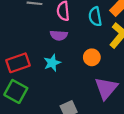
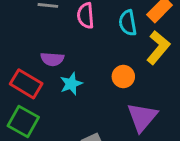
purple semicircle: (59, 35) -> (52, 59), moved
red rectangle: (18, 63) -> (26, 84), turned 50

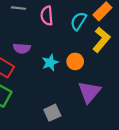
cyan semicircle: (128, 23) -> (78, 21), turned 42
cyan star: (71, 84) -> (50, 63), moved

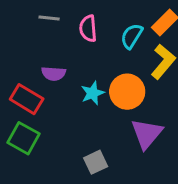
orange circle: (75, 61) -> (127, 92), size x1.5

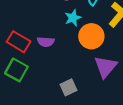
purple semicircle: (54, 74) -> (46, 42), moved
cyan star: (93, 93) -> (73, 18), moved

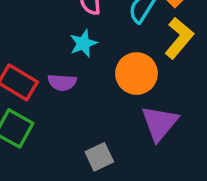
cyan star: (73, 18) -> (83, 43), moved

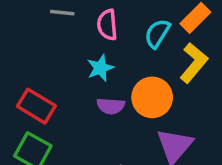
purple semicircle: (62, 82) -> (111, 106), moved

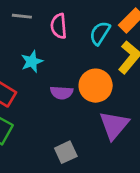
cyan star: (100, 68) -> (32, 61), moved

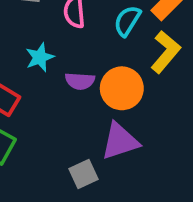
purple semicircle: (62, 93) -> (80, 81), moved
purple triangle: (114, 125) -> (120, 141), moved, turned 32

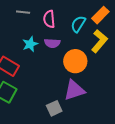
purple semicircle: (80, 81) -> (52, 43), moved

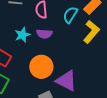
orange circle: (75, 61) -> (41, 67), moved
purple triangle: (74, 90) -> (66, 81), turned 45

